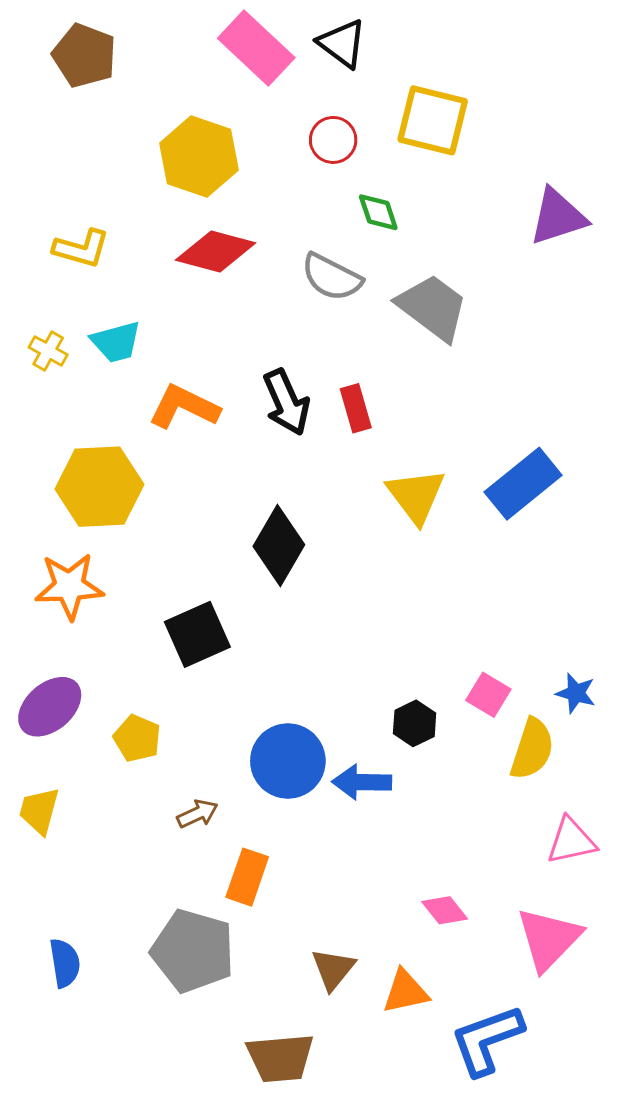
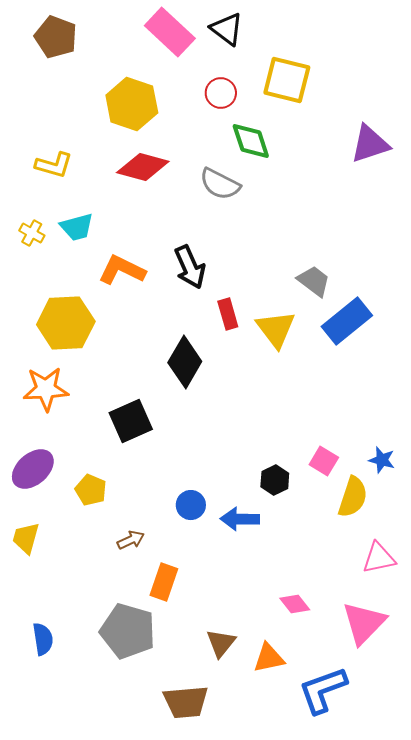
green diamond: (378, 212) -> (251, 141), size x1.4
gray trapezoid: (433, 307) -> (314, 281), moved, size x0.7
red rectangle: (356, 408) -> (228, 314), moved
blue circle: (288, 761) -> (191, 505), size x0.6

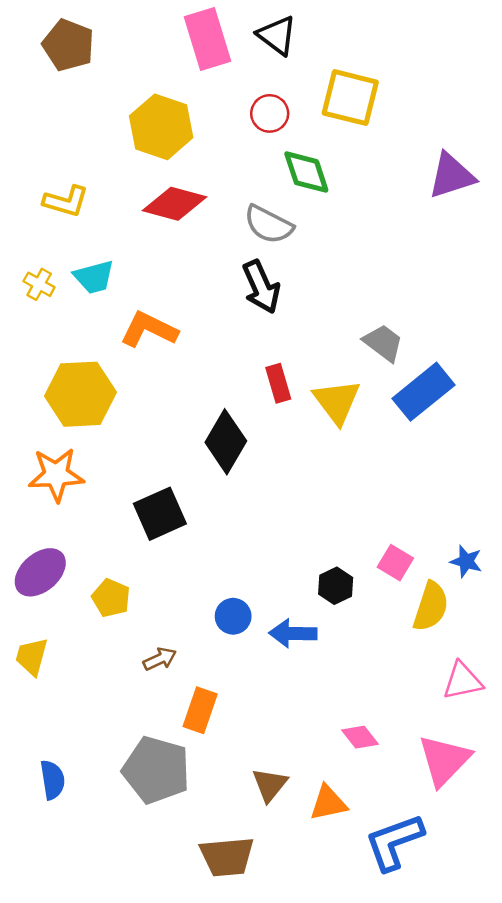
pink rectangle: (170, 32) -> (207, 39), turned 30
black arrow: (190, 267) -> (261, 287), moved

